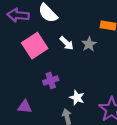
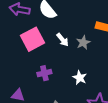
white star: (77, 98) -> (80, 78), moved

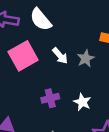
purple cross: (44, 73) -> (50, 98), moved

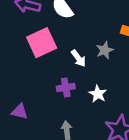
white arrow: (60, 56) -> (78, 58), moved

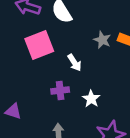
gray star: (105, 50) -> (102, 40), moved, turned -30

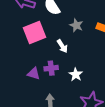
gray star: (102, 40) -> (76, 25), moved
purple triangle: (13, 111) -> (34, 74), moved

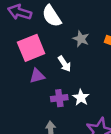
purple cross: (51, 68) -> (59, 98), moved
purple triangle: (34, 74) -> (37, 76), moved, turned -32

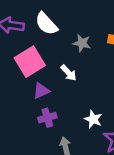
purple cross: (59, 98) -> (47, 118), moved
white star: (81, 98) -> (93, 119), moved

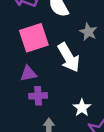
white arrow: (69, 73) -> (69, 57), size x1.6
purple triangle: (41, 91) -> (28, 73), moved

